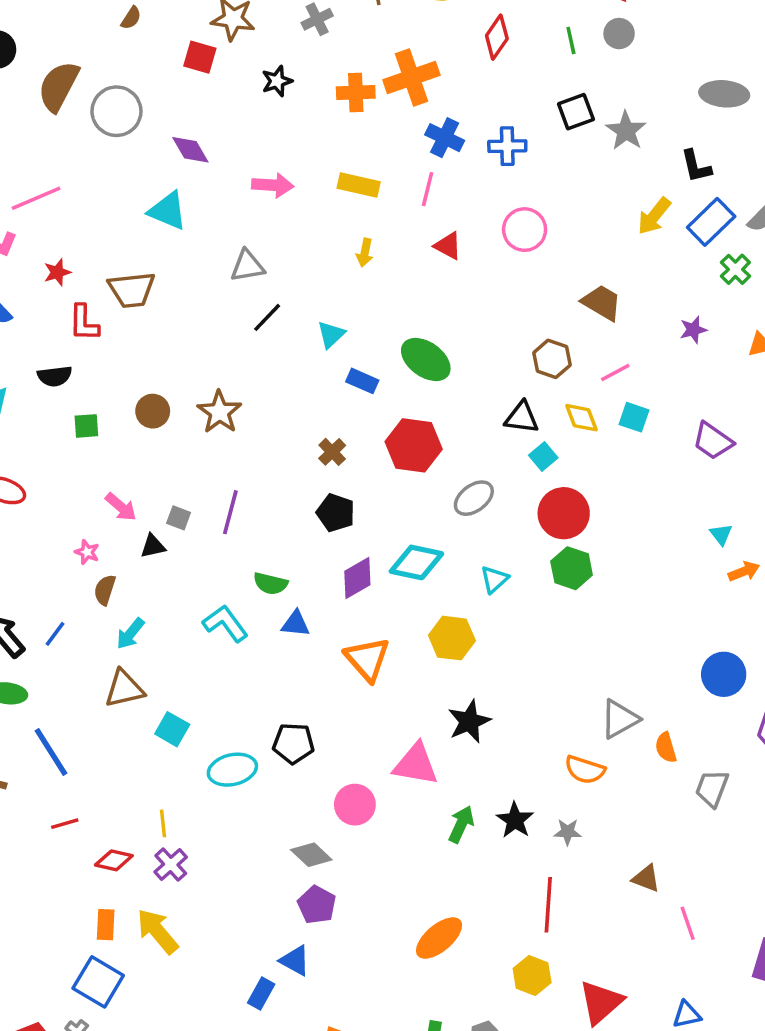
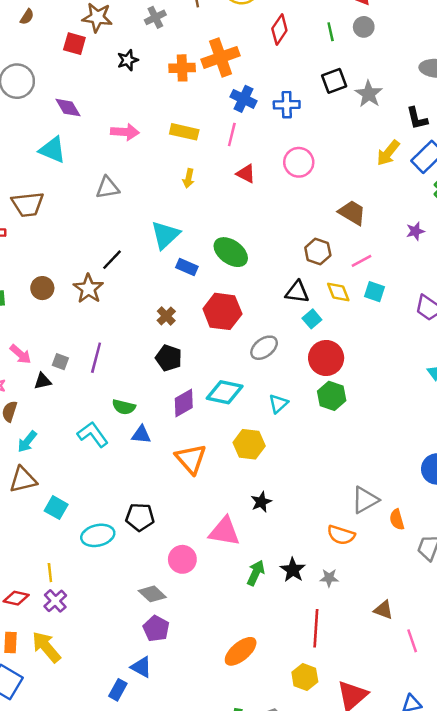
black line: (267, 317) -> (112, 260), moved
cyan triangle: (331, 335) -> (165, 235), size x1.5
black star: (469, 721) -> (261, 502), size x0.7

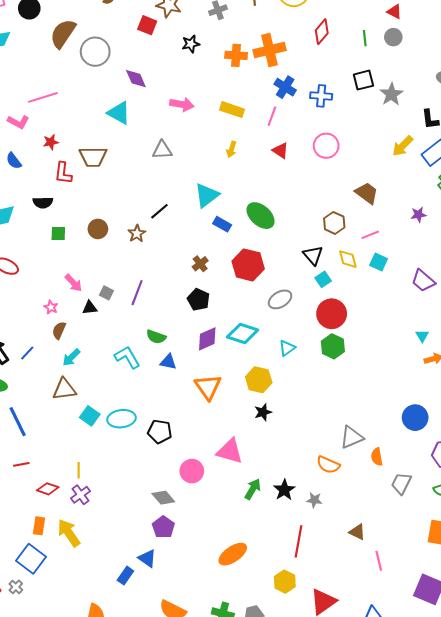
brown star: (88, 289) -> (137, 234), size x0.7
black triangle: (297, 292) -> (313, 255), turned 35
black star: (261, 502) -> (263, 412), moved
cyan ellipse: (98, 535) -> (122, 419), moved

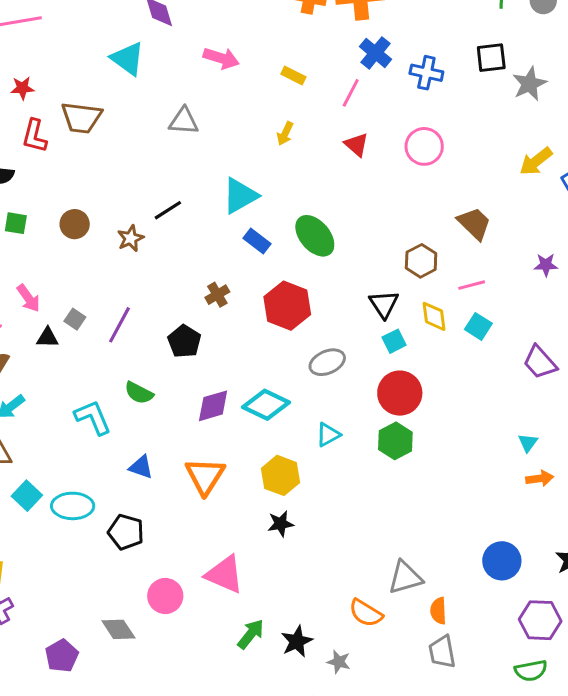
yellow rectangle: (232, 110) -> (293, 75), size x0.7
black pentagon: (198, 299) -> (184, 341), moved
blue triangle: (168, 362) -> (141, 467), moved
gray trapezoid: (401, 483) -> (442, 652), moved, turned -45
purple pentagon: (163, 527) -> (62, 656), moved

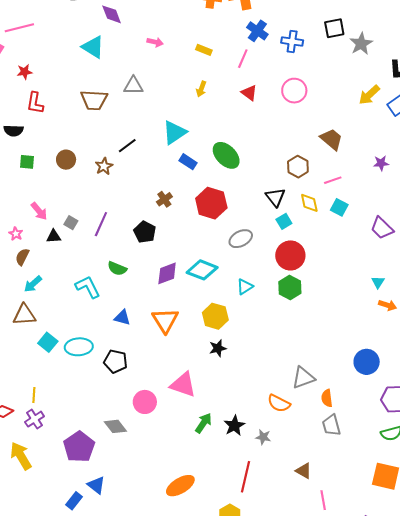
pink arrow: (221, 58) -> (155, 42), size x0.7
brown trapezoid: (81, 118) -> (94, 100), moved
orange arrow: (540, 478) -> (388, 305), turned 30
purple pentagon: (62, 656) -> (79, 447), size x1.4

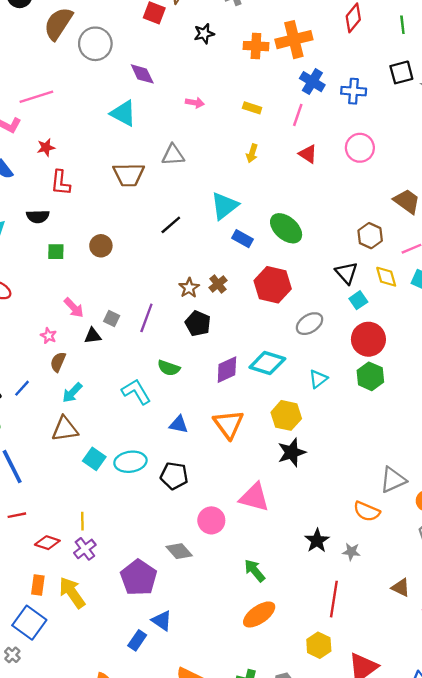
brown star: (104, 166) -> (189, 288), moved
black star: (218, 348) -> (292, 452), size x1.4
green arrow: (203, 423) -> (255, 571), moved, turned -70

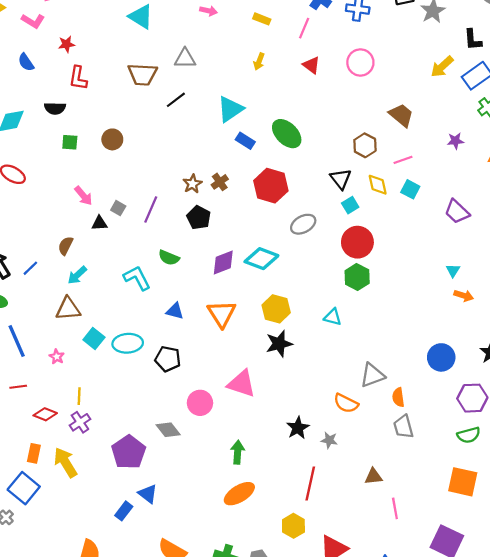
black line: (171, 225) -> (176, 100), moved
pink star: (48, 336) -> (57, 357), moved
cyan triangle: (318, 379) -> (333, 317), moved, turned 48
green arrow: (255, 571) -> (238, 452), turned 40
brown triangle: (401, 588) -> (373, 477), turned -36

